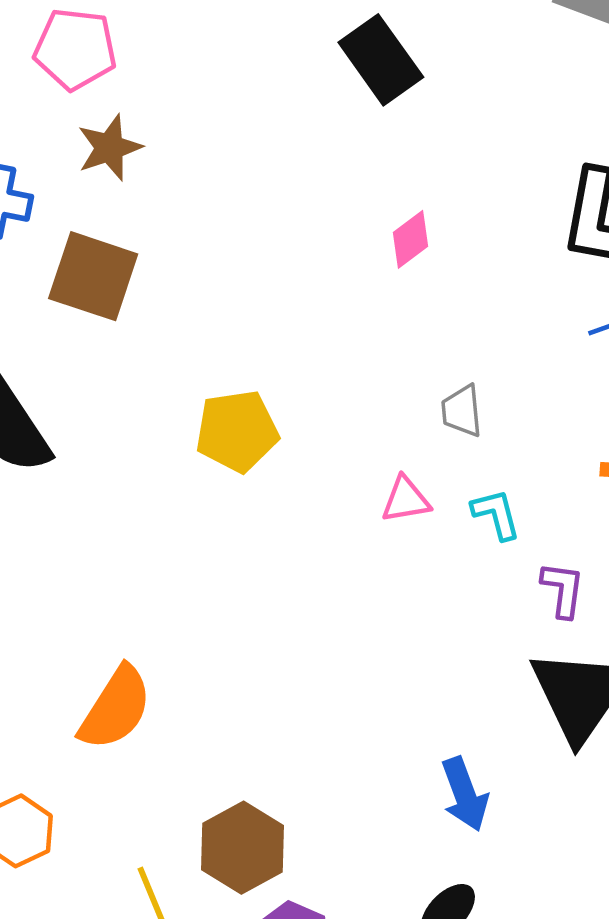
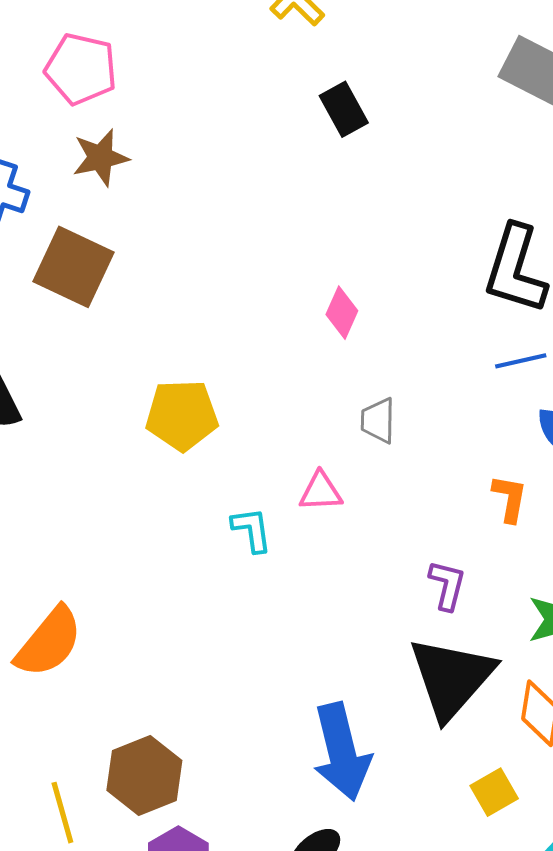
black rectangle: (381, 60) -> (344, 109), size x0.7
pink diamond: (410, 239) -> (342, 313), moved, turned -36
cyan L-shape: (496, 514) -> (252, 530), moved
blue arrow: (465, 794) -> (342, 752), size x1.5

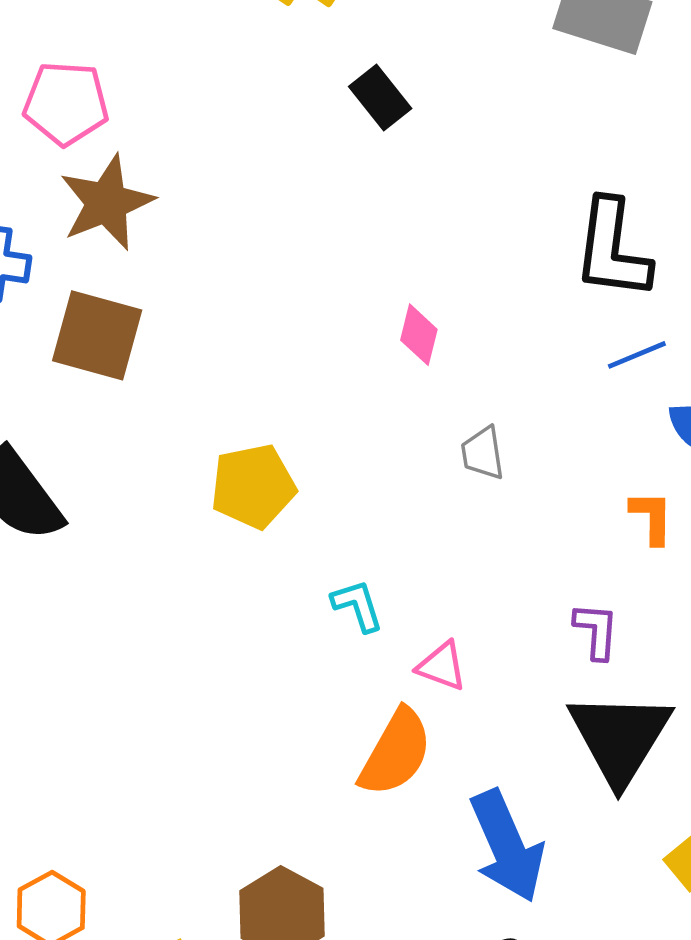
brown star: (101, 158) -> (107, 203), size x1.4
pink triangle: (321, 492) -> (442, 666), moved, turned 33
orange semicircle: (49, 642) -> (396, 753), moved

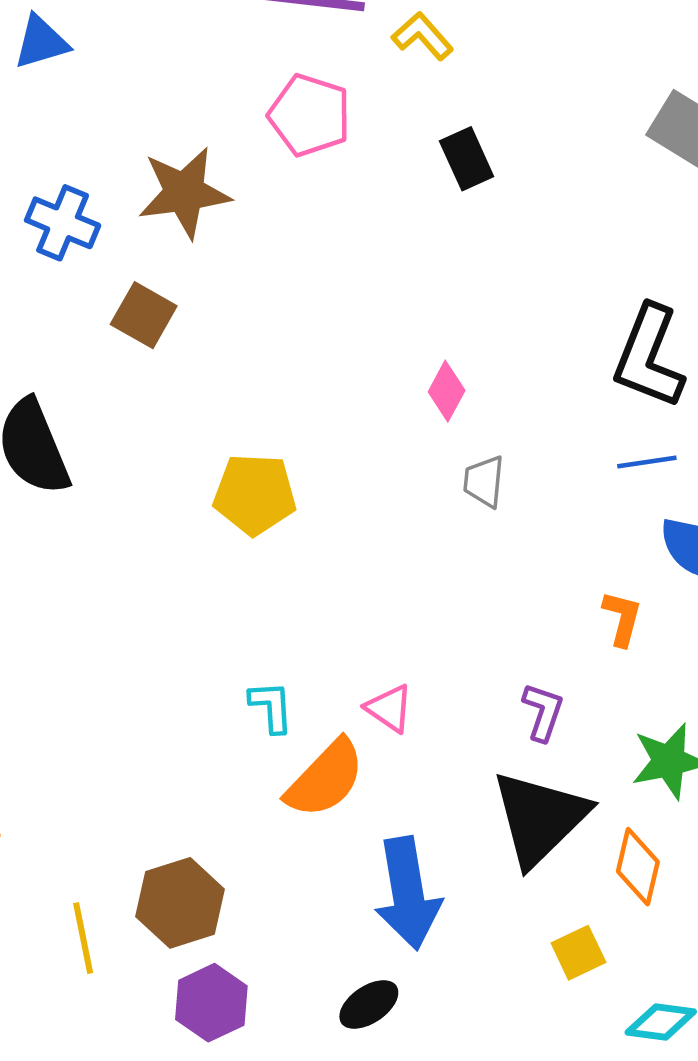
pink pentagon: (66, 103) -> (310, 115), moved
brown square: (97, 335) -> (144, 315), size x0.7
gray trapezoid: (483, 453) -> (484, 481), moved
cyan L-shape: (357, 606) -> (271, 707), moved

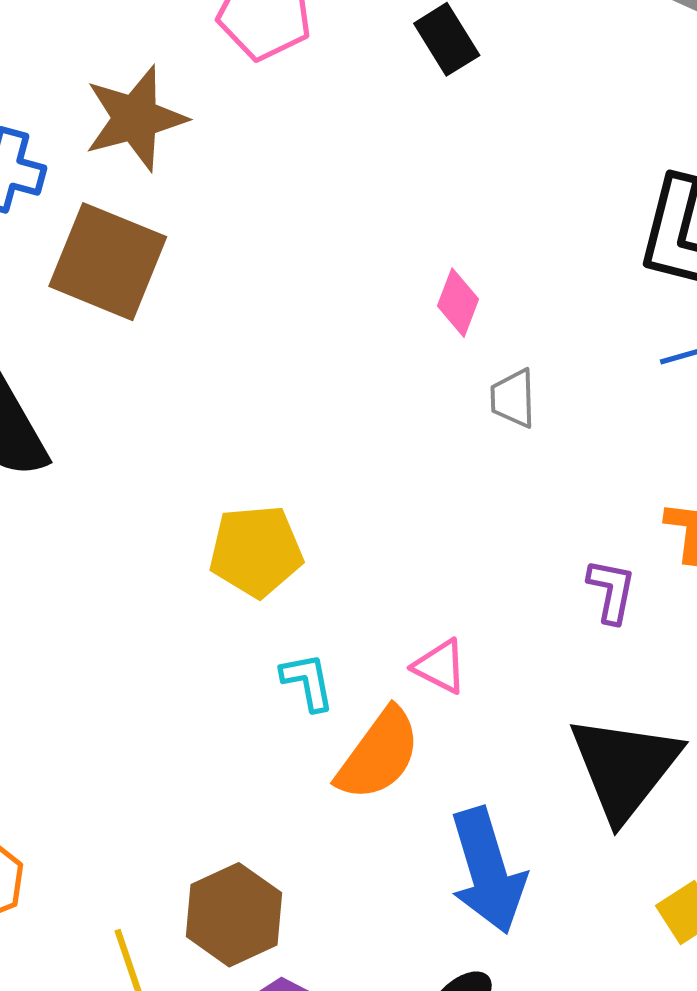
brown square: (144, 315) -> (108, 262), size x1.6
yellow pentagon: (255, 494) -> (256, 551), moved
purple L-shape: (543, 712) -> (611, 591), moved

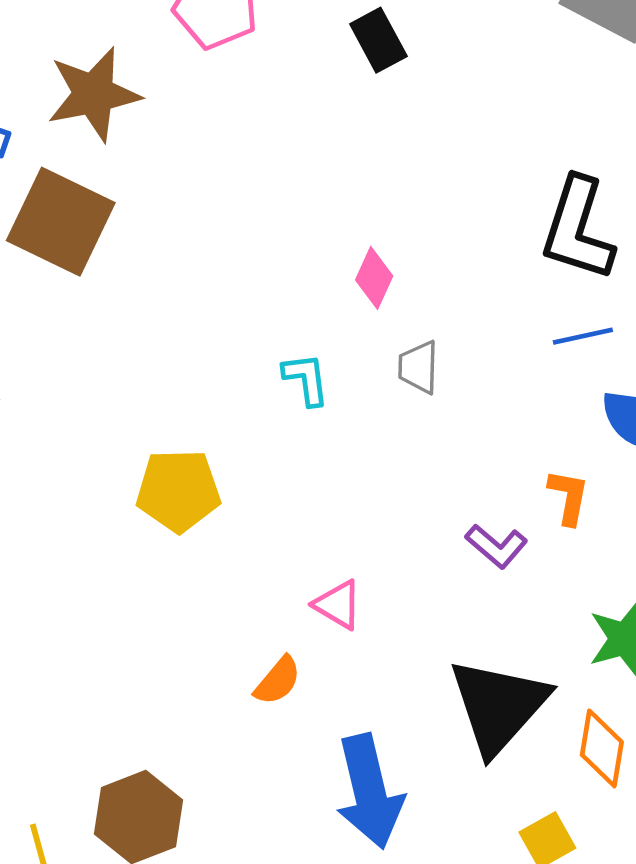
purple L-shape: (611, 591) -> (496, 546), turned 116
cyan L-shape: (308, 682) -> (306, 379), moved
orange semicircle: (379, 754) -> (278, 681), size x0.6

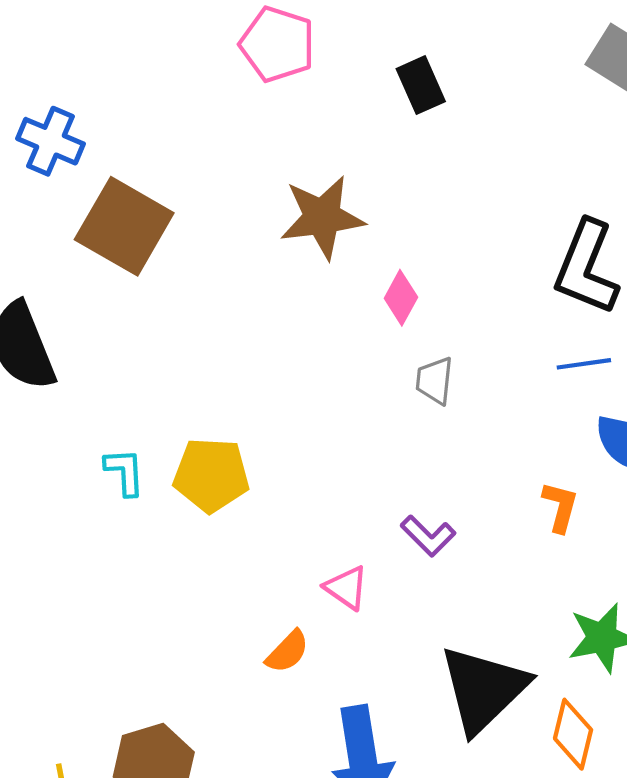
brown star: (94, 94) -> (322, 217), moved
cyan L-shape: (306, 379) -> (125, 472), moved
purple L-shape: (496, 546) -> (428, 536), moved

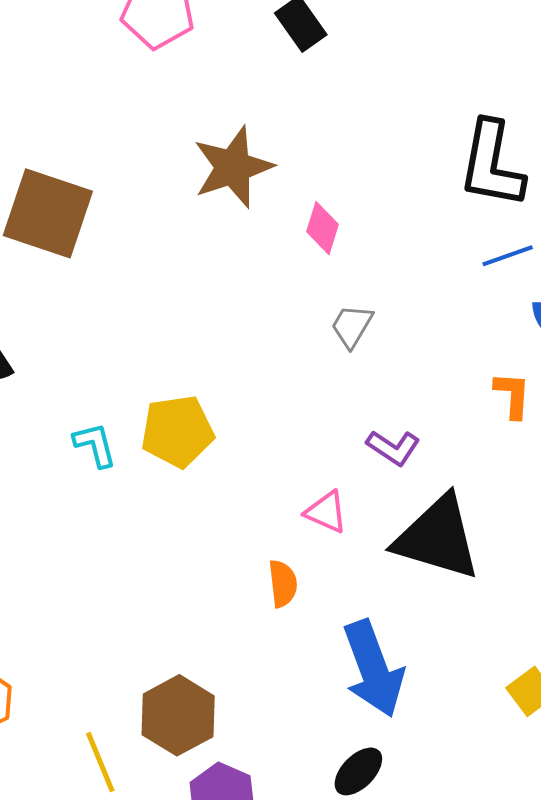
gray trapezoid: (435, 381) -> (352, 326), moved, turned 36
orange semicircle: (287, 652) -> (283, 584), turned -39
black triangle: (483, 689) -> (438, 538), moved, turned -48

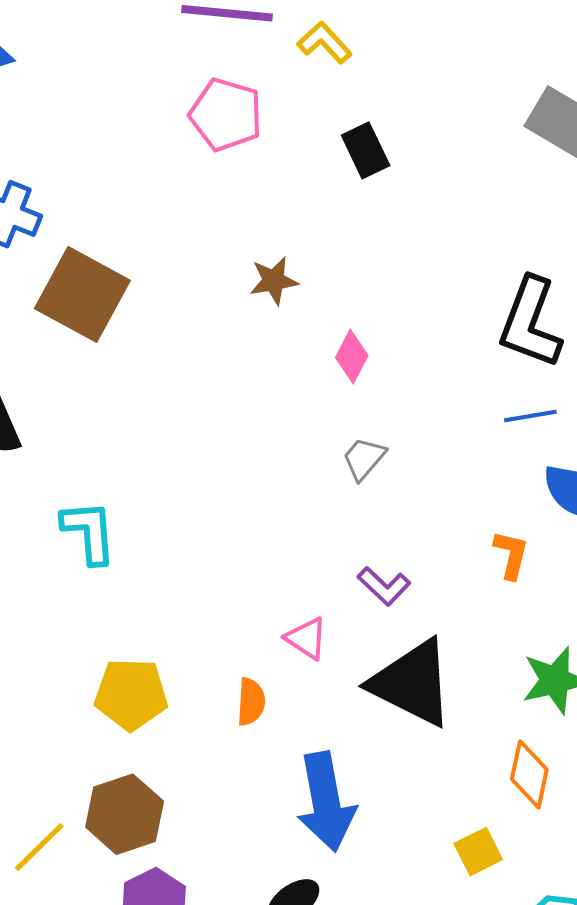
brown star: (233, 167) -> (274, 281), size x0.6
yellow pentagon: (177, 431) -> (131, 694), moved
cyan L-shape: (95, 445) -> (89, 532), size x1.4
yellow line: (100, 762) -> (39, 847), turned 58

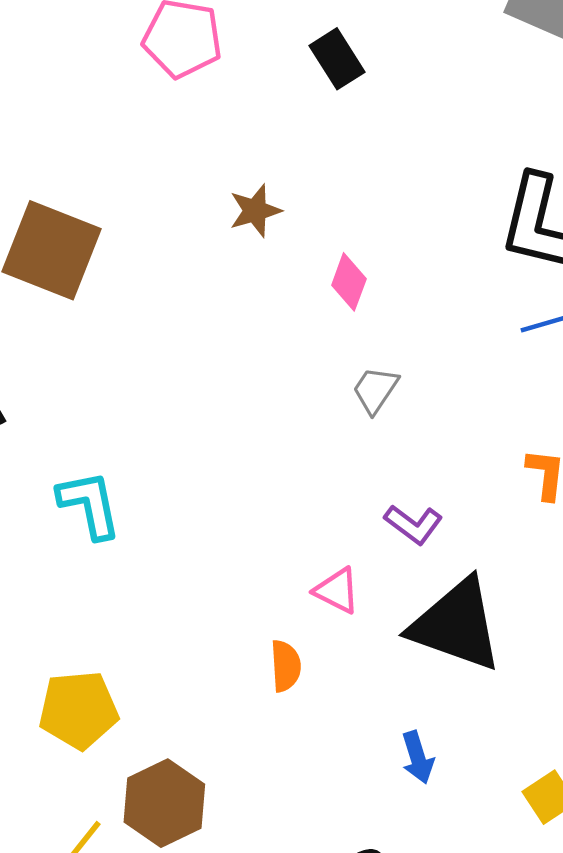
yellow pentagon: (131, 694) -> (79, 710), moved
blue arrow: (326, 802) -> (418, 757), moved, size x0.5

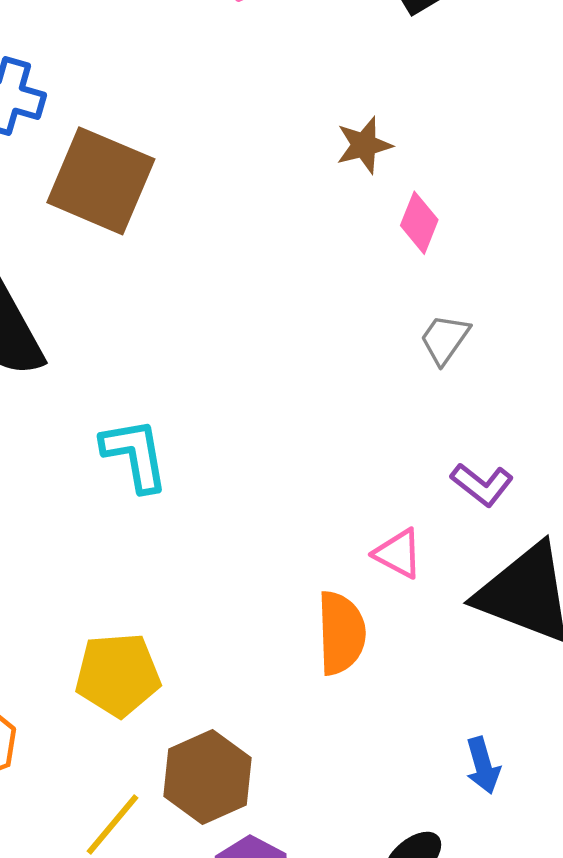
brown star: (255, 211) -> (364, 145), moved
orange semicircle: (286, 666) -> (341, 633), size x1.5
blue arrow: (418, 757) -> (483, 765), moved

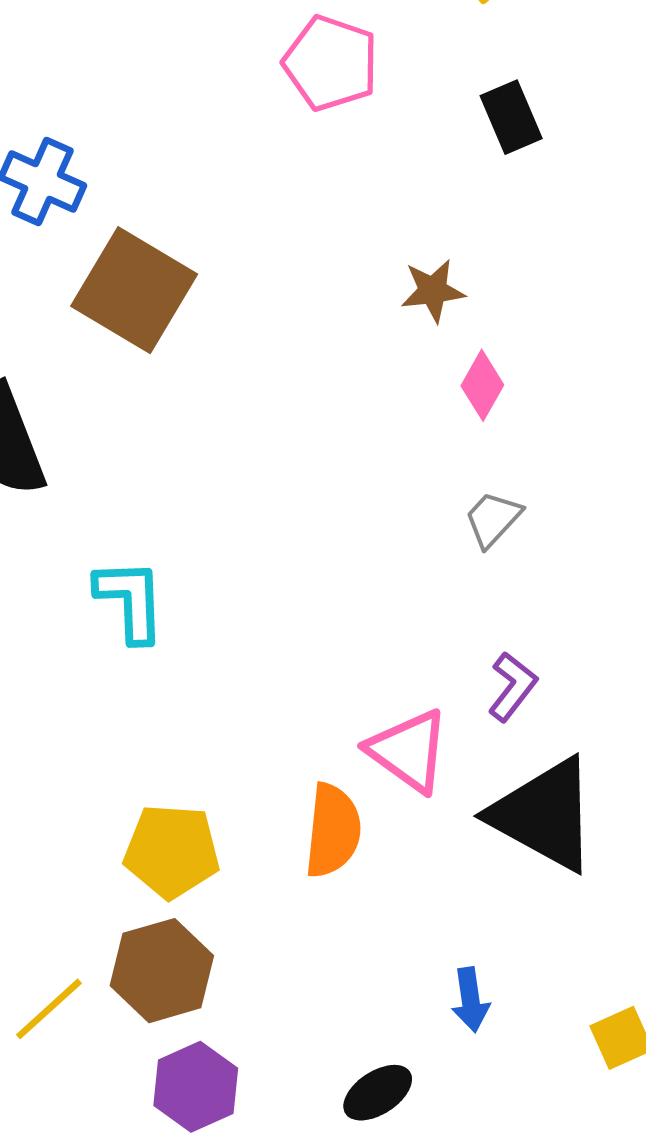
purple L-shape: (482, 484) -> (512, 687), turned -98
pink triangle: (398, 554) -> (408, 751), size x1.5
yellow pentagon: (118, 675) -> (172, 851), moved

